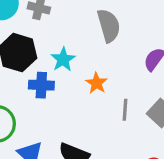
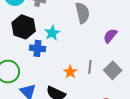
orange star: (96, 83) -> (70, 72), moved

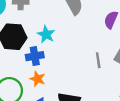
orange star: (70, 72) -> (38, 79), moved

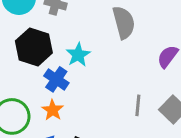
blue cross: (35, 56) -> (56, 79), turned 30

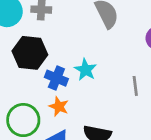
cyan star: (78, 55) -> (85, 70), moved

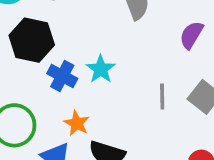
orange star: (59, 106) -> (77, 123), moved

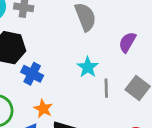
cyan star: (101, 69) -> (88, 67), moved

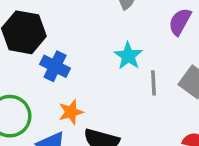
orange star: (43, 109) -> (71, 112), turned 30

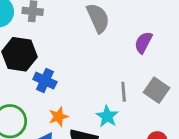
cyan star: (128, 56) -> (107, 116), moved

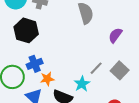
blue cross: (45, 81) -> (35, 64), moved, turned 35
gray line: (124, 92) -> (96, 68), turned 40

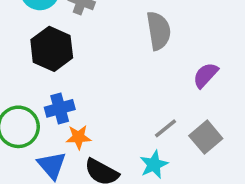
cyan star: (82, 84) -> (154, 165), moved

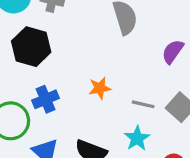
gray line: (165, 128) -> (143, 104), turned 60
orange star: (78, 137) -> (100, 88), moved

